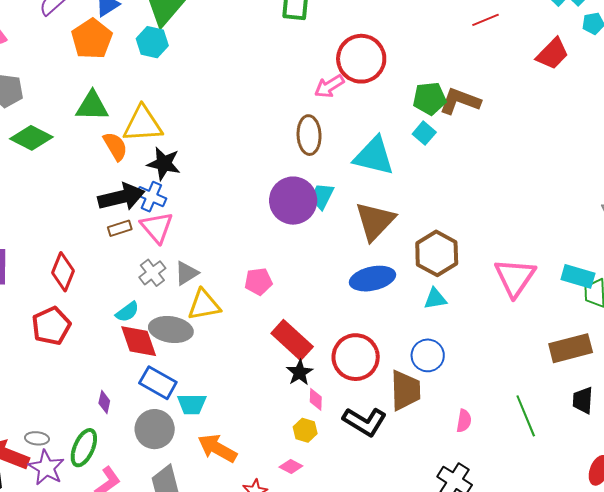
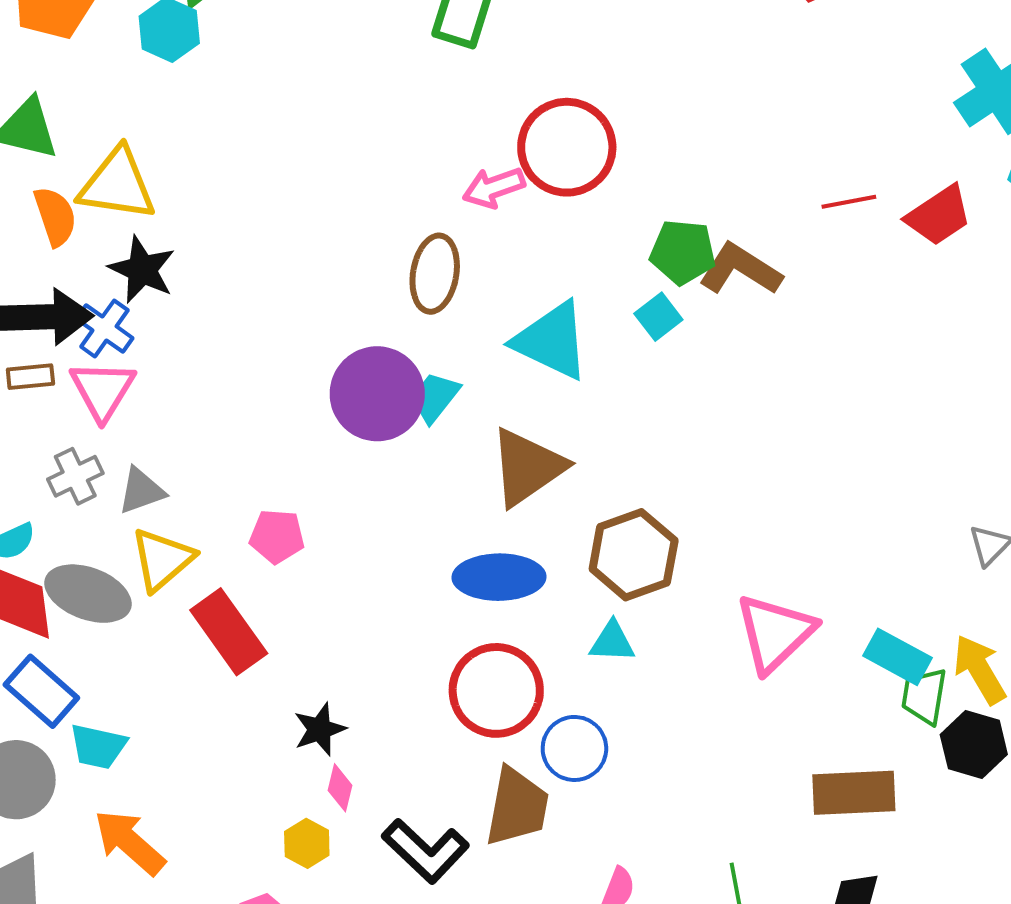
red line: (486, 20) -> (849, 202), moved
yellow triangle: (204, 305) -> (162, 559), turned -42
red rectangle: (292, 340) -> (229, 632), moved
red circle: (356, 357) -> (496, 690), moved

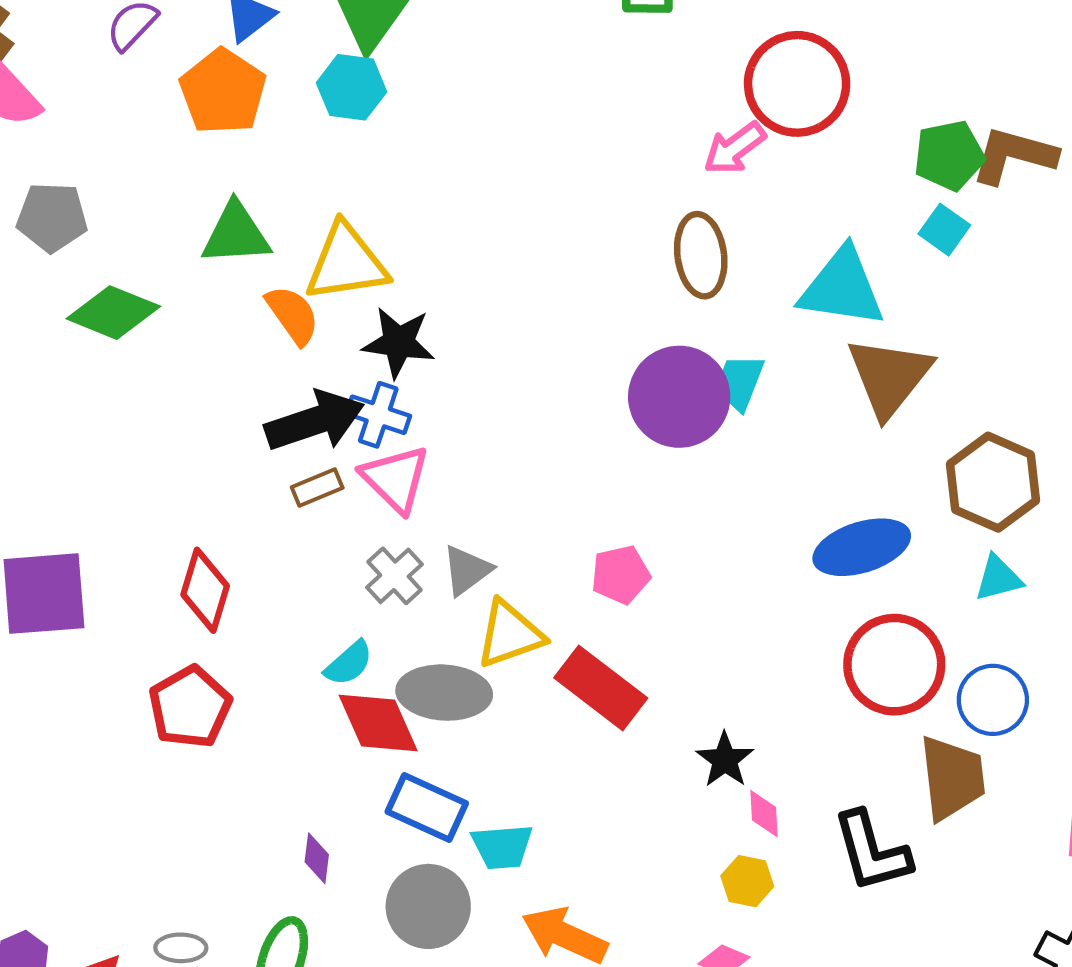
brown triangle: (527, 467) -> (889, 377), moved
yellow triangle: (162, 559) -> (510, 634), turned 38
black L-shape: (426, 851) -> (872, 852), turned 48

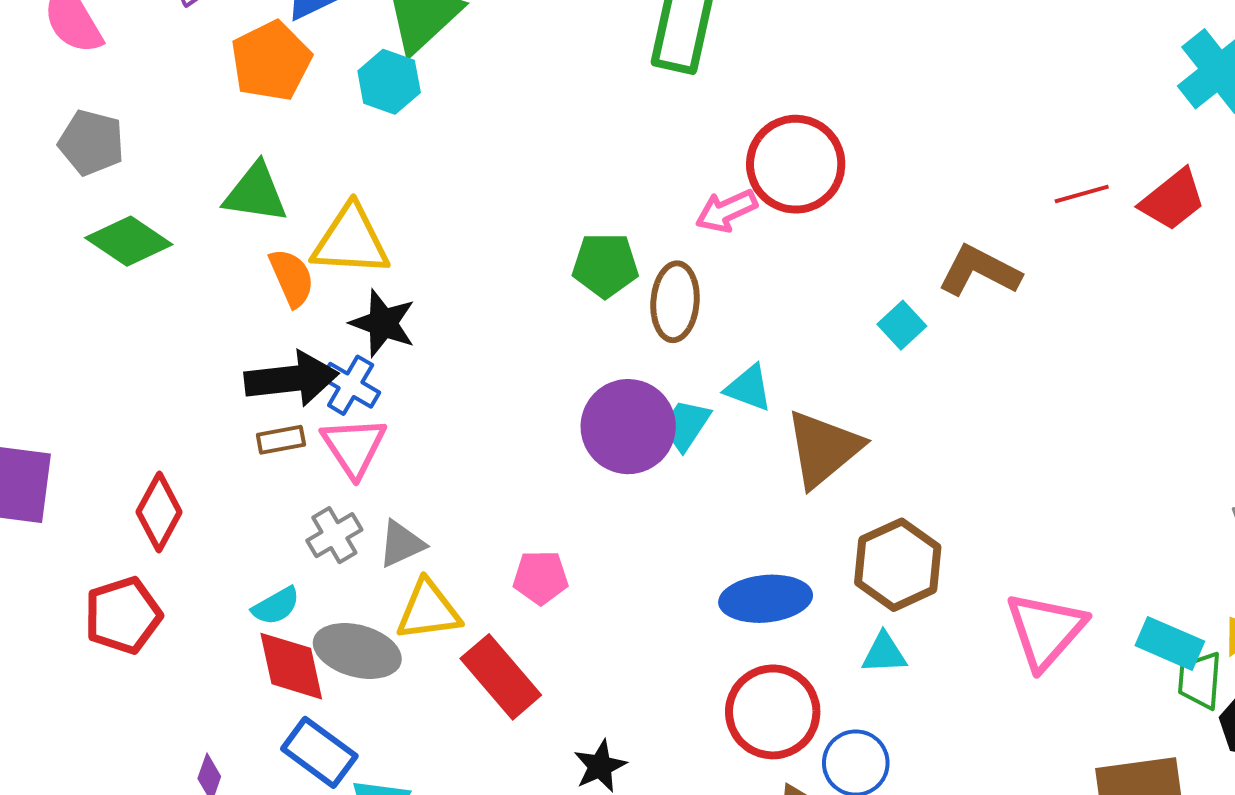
green pentagon: (949, 155) -> (605, 265), moved
cyan triangle: (842, 288) -> (749, 388), moved, size x0.6

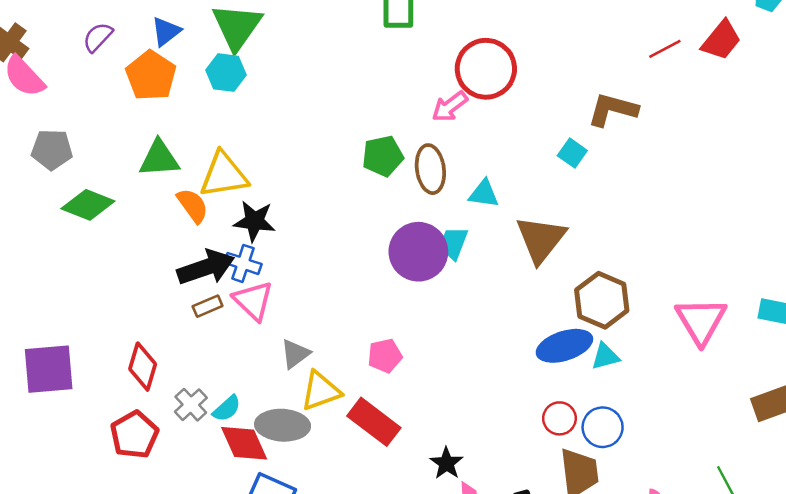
cyan triangle: (749, 388) -> (484, 194), moved
gray cross: (334, 535) -> (191, 405), moved
blue ellipse: (766, 599) -> (564, 346), moved
red circle: (773, 712) -> (559, 418), moved, size x0.6

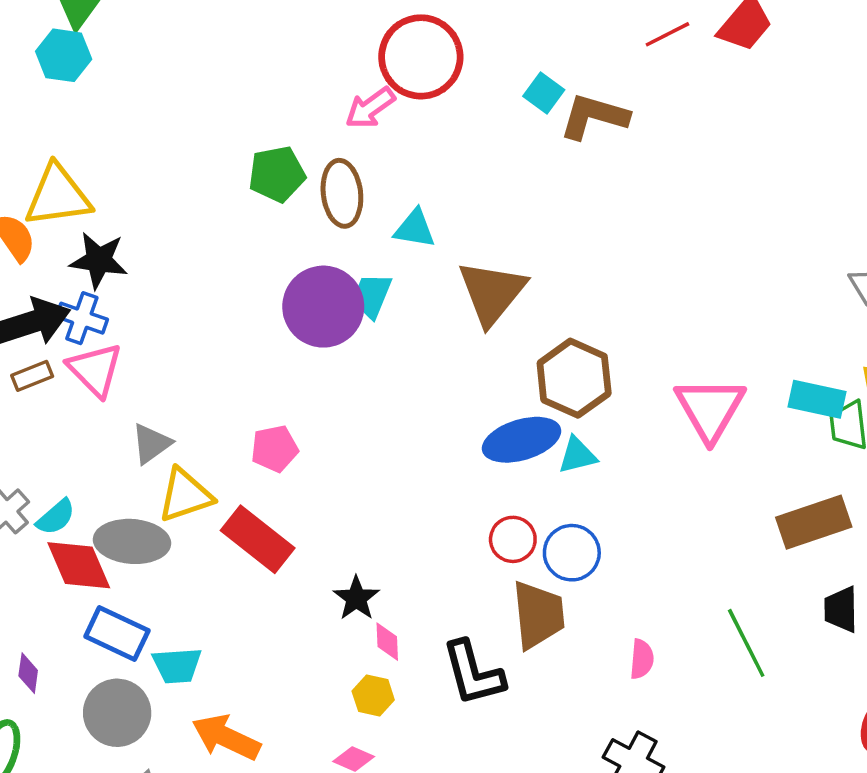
cyan square: (572, 153) -> (544, 93), moved

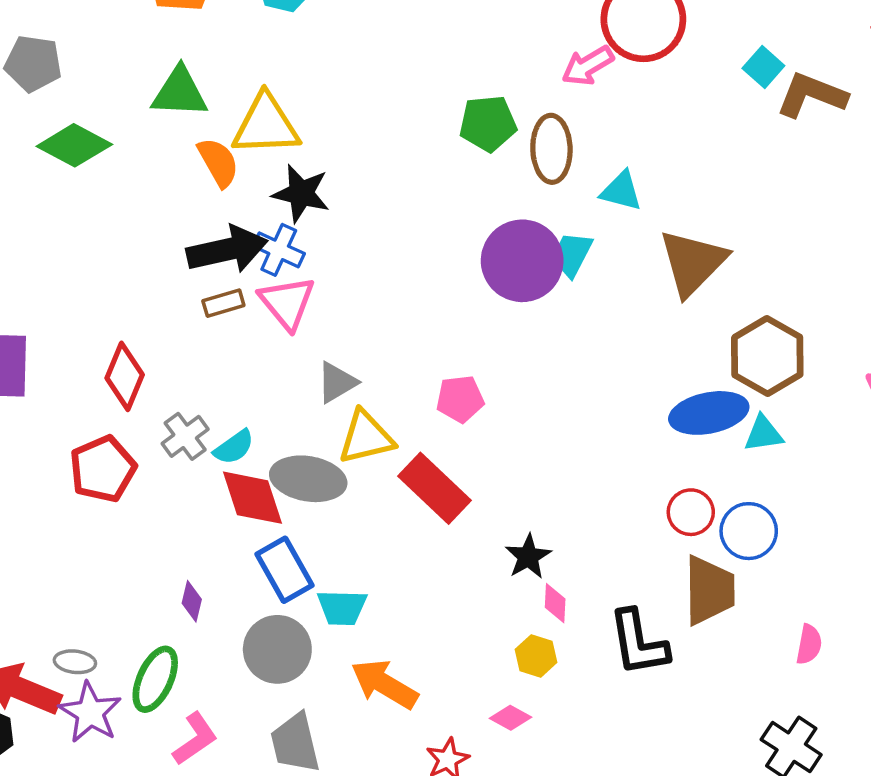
blue rectangle: (117, 633) -> (285, 570), turned 30

